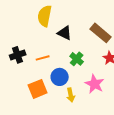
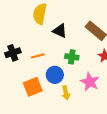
green cross: (77, 59) -> (72, 57), turned -32

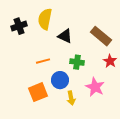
black cross: (13, 53) -> (19, 26), moved

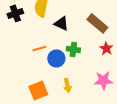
blue circle: (60, 80) -> (56, 58), moved
pink star: (95, 87) -> (103, 80), moved, turned -30
orange square: (38, 92) -> (38, 90), moved

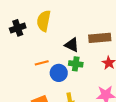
black triangle: (61, 23) -> (72, 45), moved
brown rectangle: (97, 23) -> (100, 38), turned -45

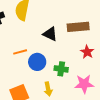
green cross: (76, 64) -> (61, 69), moved

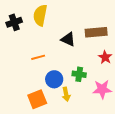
blue circle: (37, 62) -> (54, 79), moved

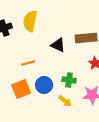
yellow arrow: (66, 94) -> (65, 101), moved, turned -40
orange square: (37, 99) -> (21, 89), moved

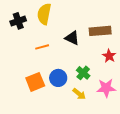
orange line: (28, 63) -> (42, 47), moved
green cross: (69, 80) -> (83, 73), turned 32

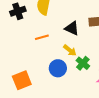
orange square: (35, 82) -> (22, 80), moved
yellow arrow: (79, 94) -> (70, 50), moved

